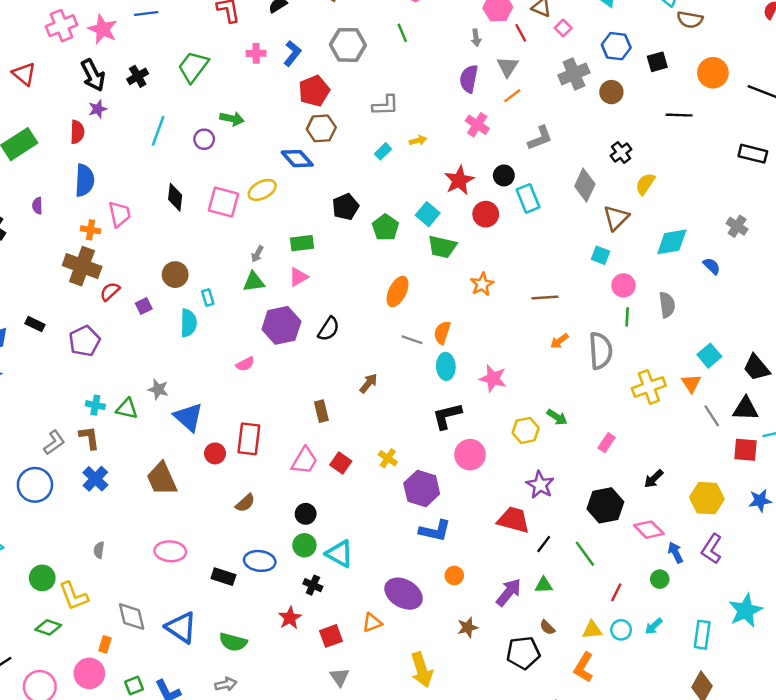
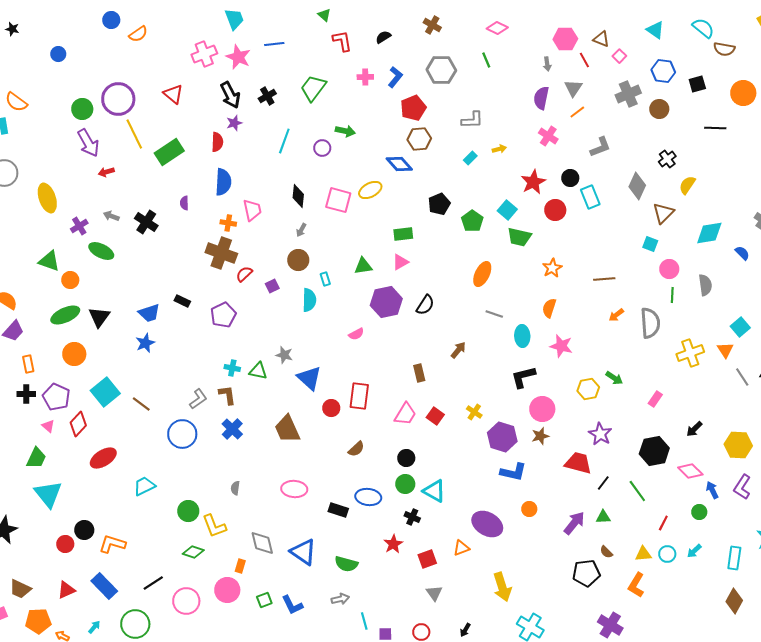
gray arrow: (257, 254) -> (301, 230), moved
orange semicircle: (442, 333) -> (549, 308), moved
brown star: (468, 627) -> (540, 436), moved

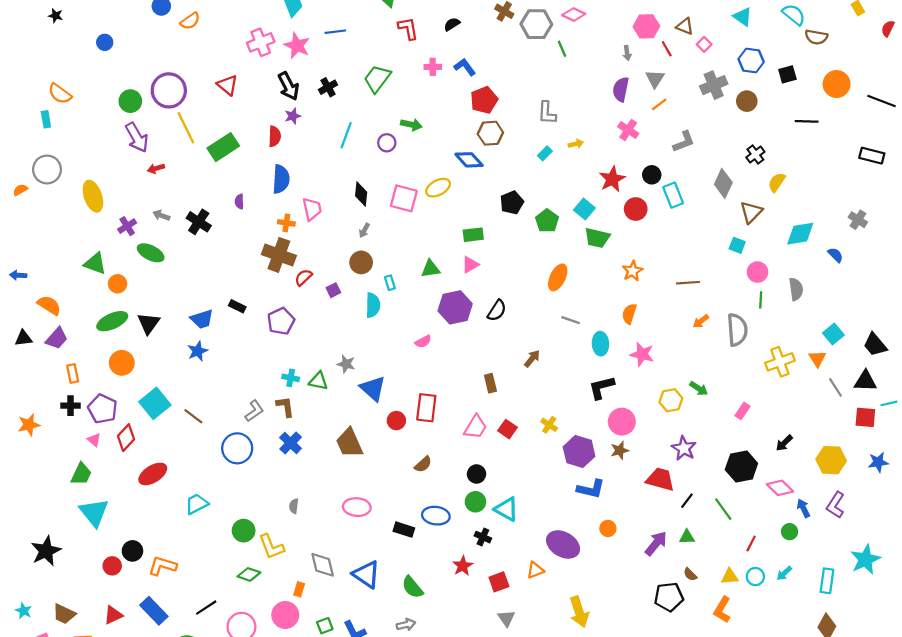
gray hexagon: (441, 70) -> (536, 24), moved
blue L-shape: (395, 77) -> (465, 67), turned -75
gray L-shape: (472, 120) -> (547, 113), turned 95
green semicircle: (346, 564) -> (412, 587), turned 35

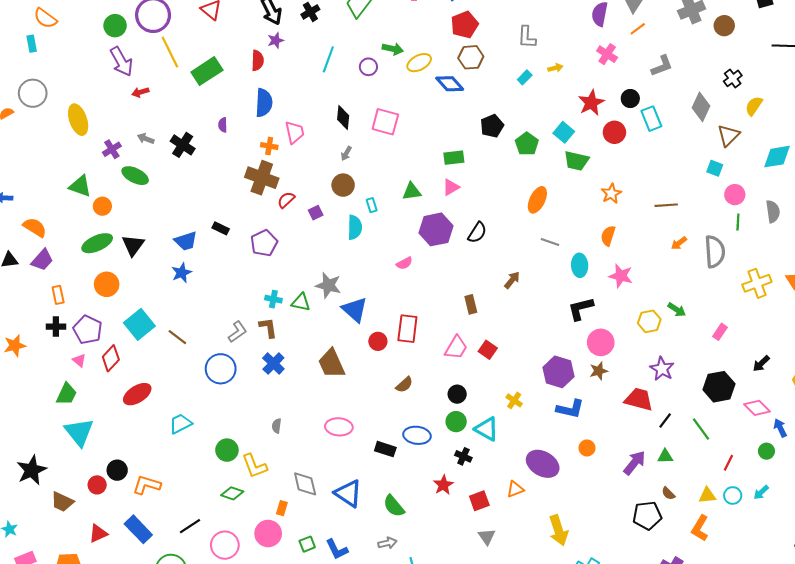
yellow ellipse: (438, 188) -> (419, 63), moved
gray star: (346, 364) -> (328, 285), size x1.4
yellow cross: (549, 425) -> (514, 400), moved
brown trapezoid: (64, 614) -> (62, 502), moved

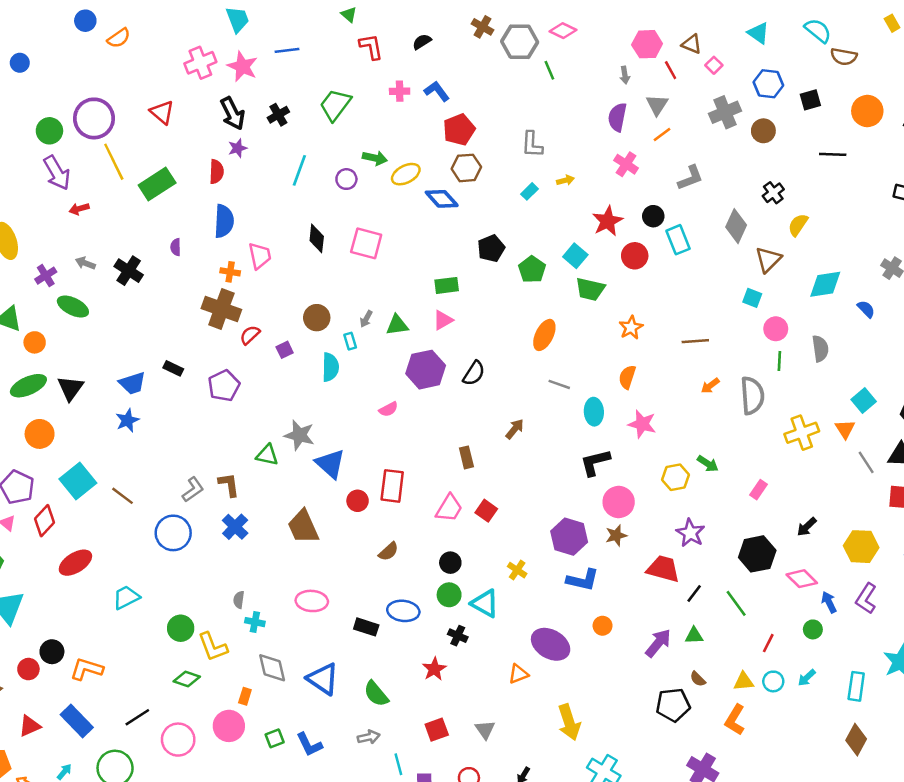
gray arrow: (346, 153) -> (366, 319), moved
cyan cross: (273, 299) -> (255, 622), moved
red square: (479, 501) -> (437, 730), moved

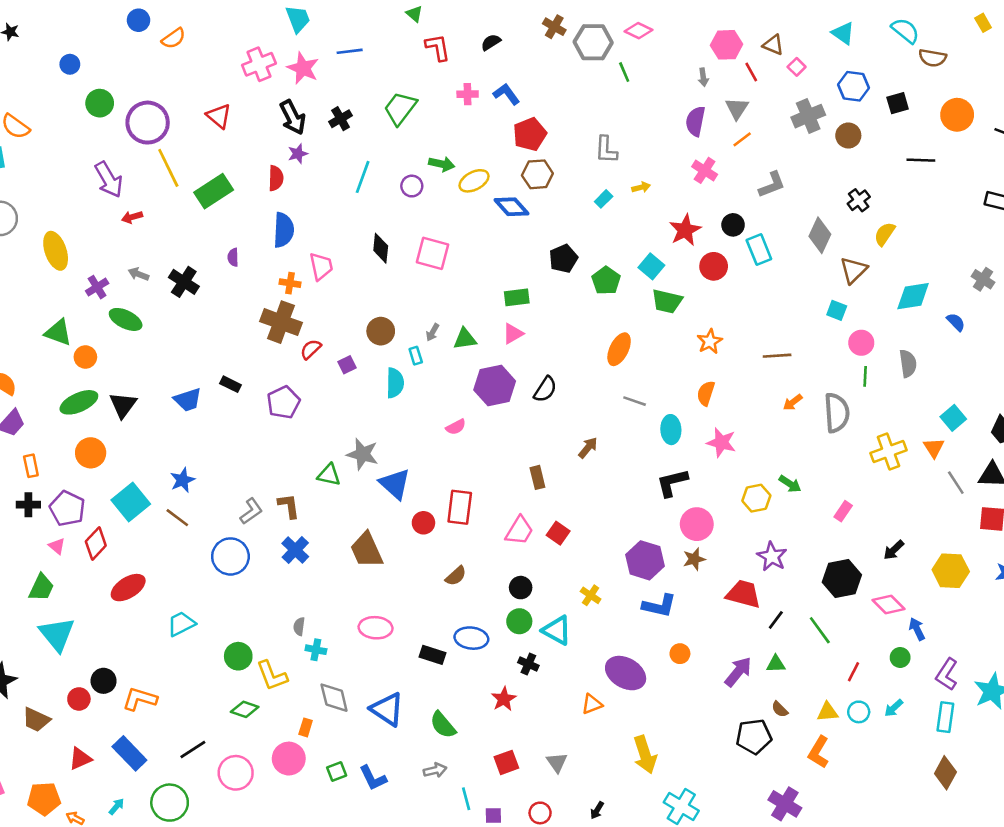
green circle: (49, 131) -> (100, 103), moved
blue star: (127, 420) -> (183, 480), moved
purple L-shape: (866, 599) -> (947, 674), moved

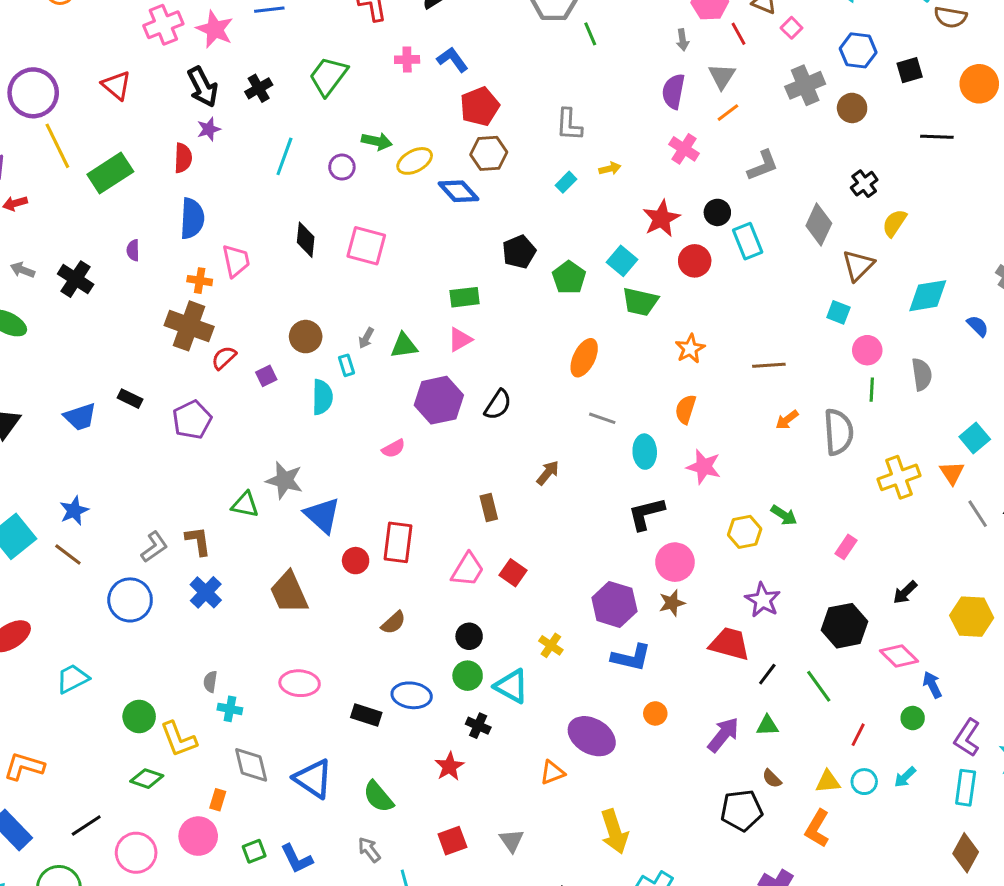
gray arrow: (435, 770) -> (369, 850), turned -115

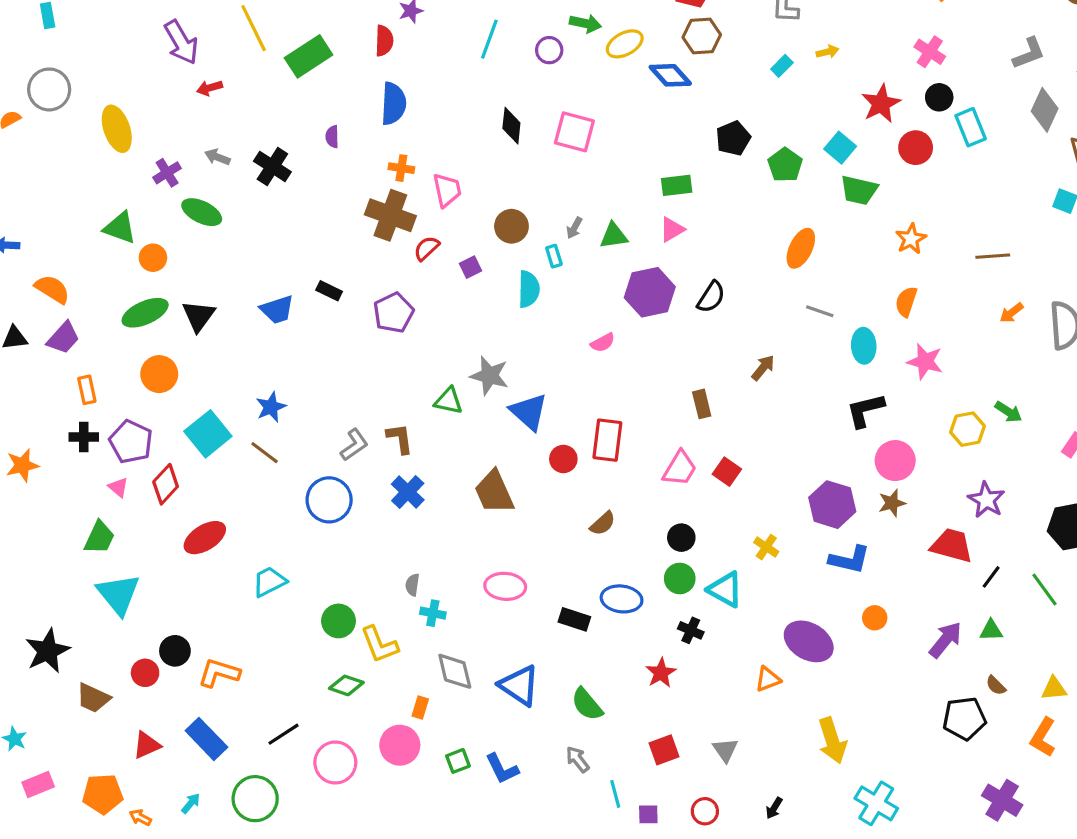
pink cross: (684, 149) -> (930, 52), moved
gray L-shape: (763, 166) -> (1029, 53), moved
pink trapezoid: (236, 261) -> (447, 190), moved

